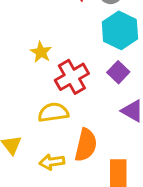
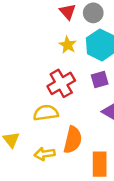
yellow star: (41, 52) -> (68, 45), moved
purple square: (118, 72) -> (100, 80), turned 30

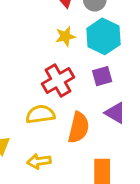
yellow star: (68, 45) -> (65, 36), turned 30
orange semicircle: (73, 140) -> (79, 128), moved

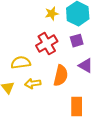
yellow semicircle: (40, 114) -> (21, 63), moved
yellow arrow: (39, 161) -> (33, 84), moved

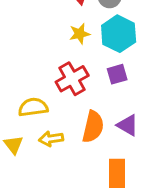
purple triangle: (86, 66) -> (128, 125), moved

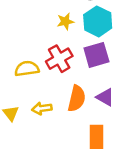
purple square: (117, 74) -> (96, 55), size x1.5
yellow semicircle: (33, 107) -> (27, 69), moved

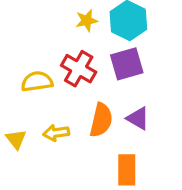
red cross: (59, 59) -> (79, 69), turned -30

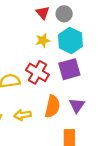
purple triangle: (138, 118) -> (77, 105), turned 35

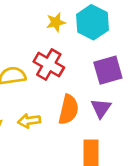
purple square: (69, 69) -> (108, 70), moved

